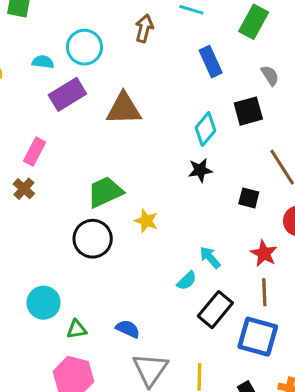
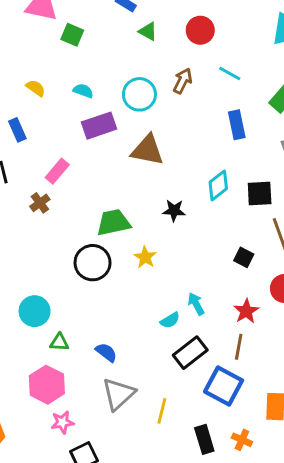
cyan circle: (84, 47) -> (139, 94), moved
black square: (248, 111) -> (260, 194), moved
black star: (200, 170) -> (174, 211), moved

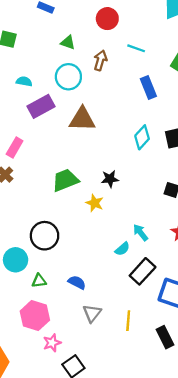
green triangle: (148, 31) -> (68, 42), moved
black star: (174, 211) -> (110, 179), moved
black circle: (93, 263) -> (45, 236), moved
gray triangle: (118, 394) -> (92, 313), size x0.7

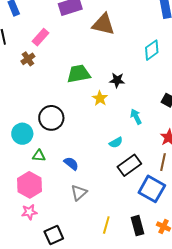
cyan arrow: (141, 233) -> (136, 117), moved
yellow line: (128, 321) -> (106, 225), moved
pink star: (52, 343) -> (29, 212), moved

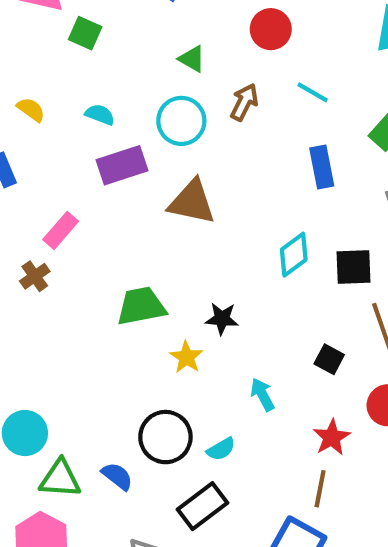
black circle: (51, 118) -> (165, 437), moved
green triangle: (39, 156) -> (60, 479), size x1.5
blue semicircle: (71, 164) -> (117, 476), moved
black rectangle: (129, 165) -> (203, 506), moved

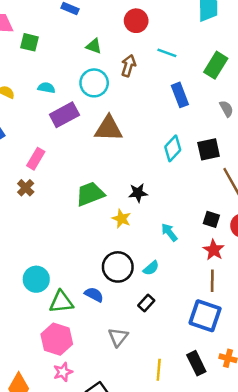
black square: (329, 359) -> (211, 219), moved
black rectangle: (203, 506) -> (146, 303), size x0.6

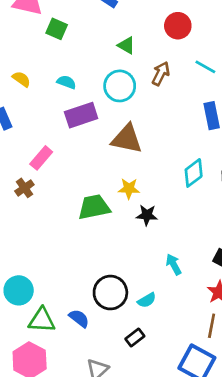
yellow star: (121, 219) -> (129, 189), moved, turned -30

